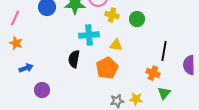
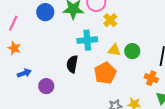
yellow cross: (112, 15) -> (110, 20), turned 32
green circle: (137, 19) -> (132, 51), moved
purple circle: (42, 90) -> (46, 86), moved

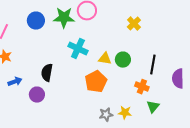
yellow cross: (110, 20) -> (134, 24), moved
cyan cross: (87, 40) -> (78, 49), turned 30
black semicircle: (72, 64) -> (47, 73), moved

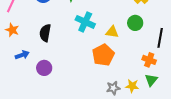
green circle: (123, 60) -> (135, 23), moved
black semicircle: (47, 73) -> (45, 33), moved
green triangle: (153, 107) -> (151, 80), moved

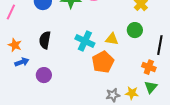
cyan cross: (85, 22) -> (85, 41), moved
orange star: (12, 30) -> (15, 45), moved

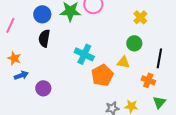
yellow triangle: (112, 39) -> (123, 62), moved
black semicircle: (45, 40) -> (44, 38), moved
green triangle: (151, 87) -> (159, 102), moved

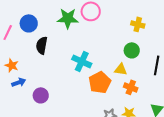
blue circle: (42, 14) -> (29, 23), moved
yellow cross: (140, 17) -> (138, 24), turned -32
orange cross: (148, 80) -> (131, 87), moved

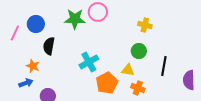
cyan cross: (82, 61) -> (89, 62), turned 36
orange star: (12, 65) -> (33, 66), moved

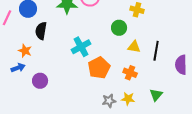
green circle: (139, 51) -> (119, 28), moved
yellow triangle: (128, 70) -> (134, 47), moved

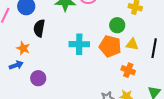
cyan cross: (81, 47) -> (79, 44), turned 30
orange pentagon: (99, 68) -> (110, 46), moved, turned -30

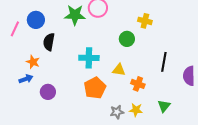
yellow triangle: (132, 44) -> (119, 70), moved
orange pentagon: (110, 46) -> (95, 88), moved, turned 30

